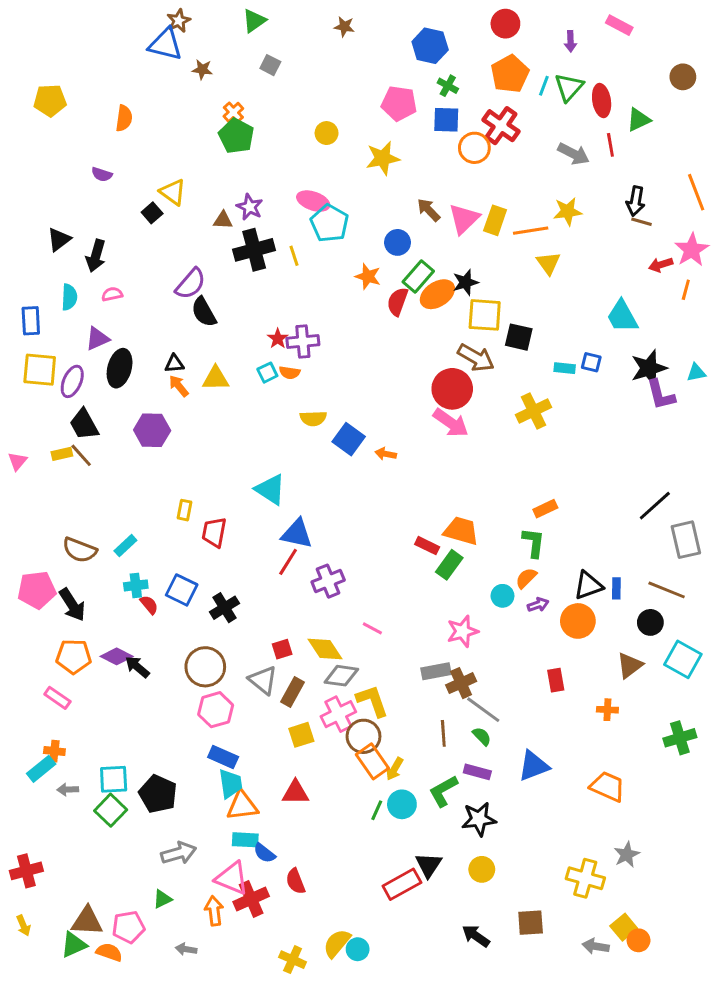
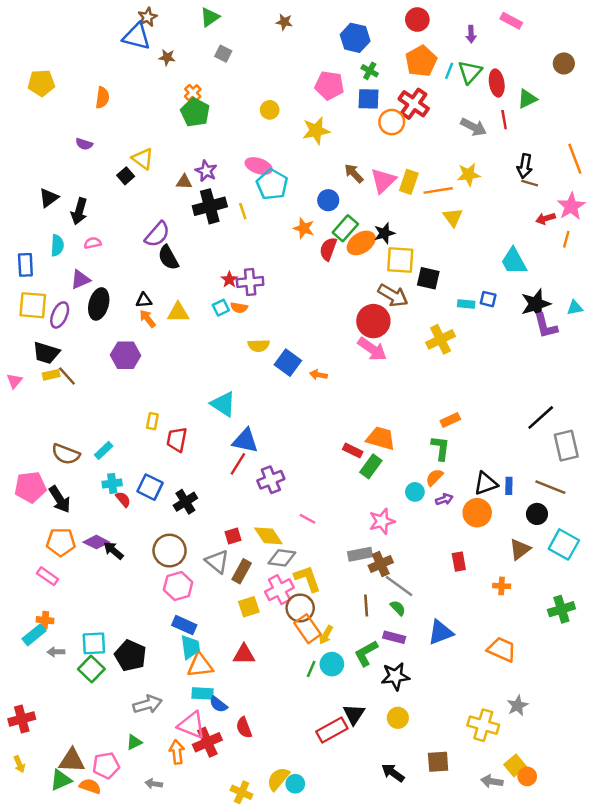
black trapezoid: (84, 424) -> (46, 353), moved, turned -44

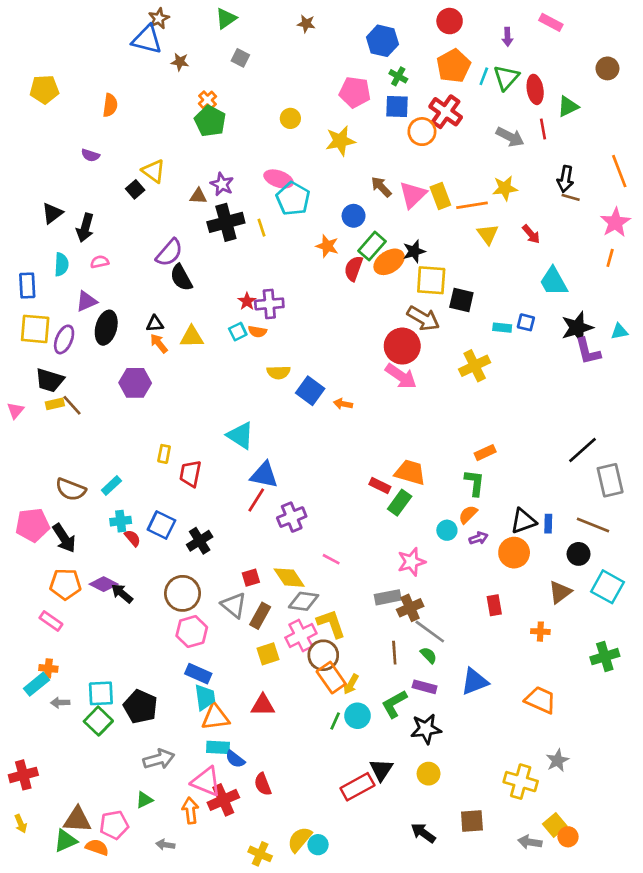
yellow rectangle: (409, 182) -> (440, 196), turned -40
red arrow: (546, 219) -> (531, 234), moved, turned -114

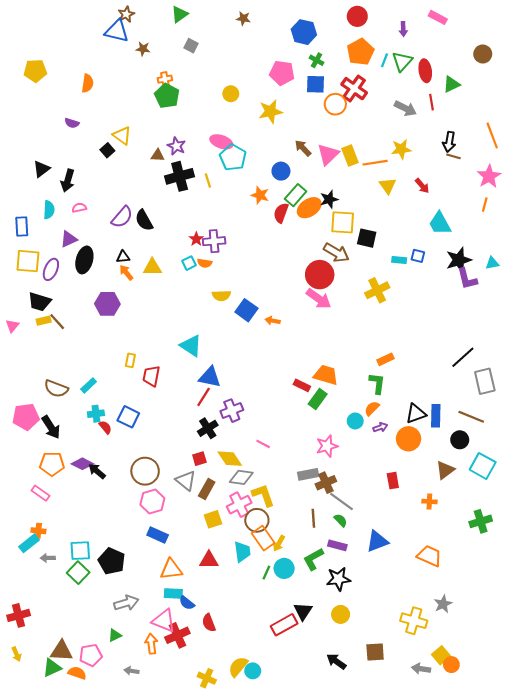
orange cross: (207, 100) -> (165, 79), turned 32
purple semicircle: (169, 253) -> (122, 217), moved
blue rectangle: (548, 524) -> (436, 416), size x1.5
black cross: (200, 541) -> (208, 428), moved
cyan trapezoid: (205, 697) -> (242, 552), moved

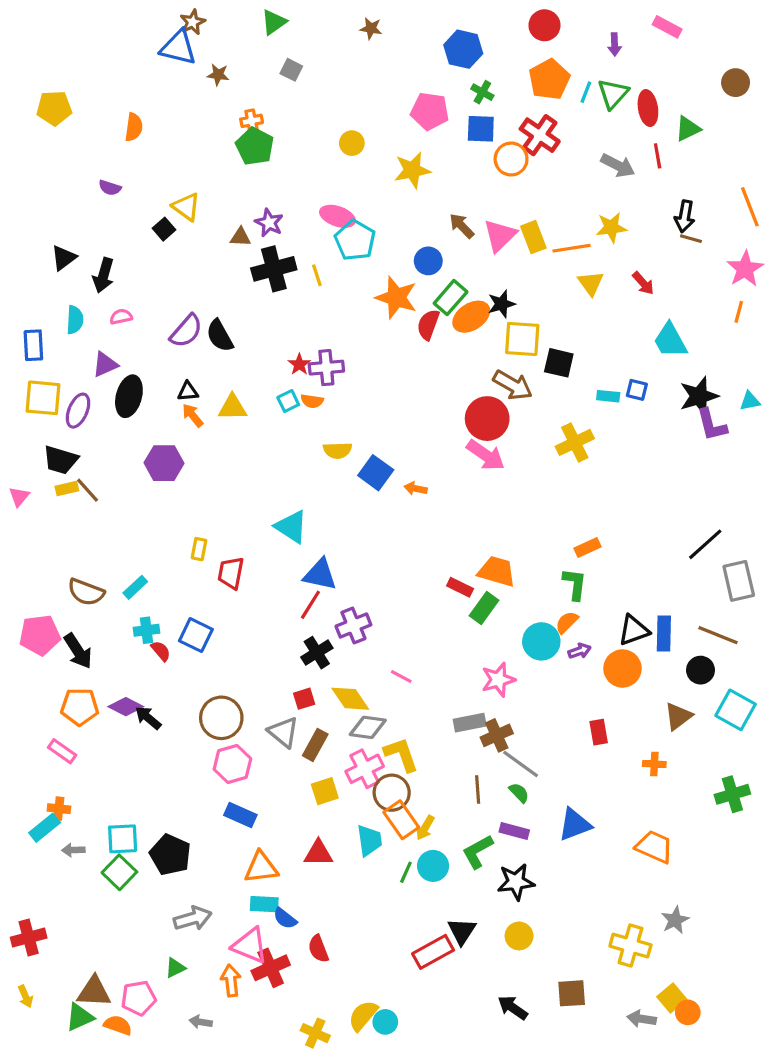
orange star: (260, 195) -> (396, 298), size x1.5
cyan circle: (355, 421) -> (541, 641), size x1.5

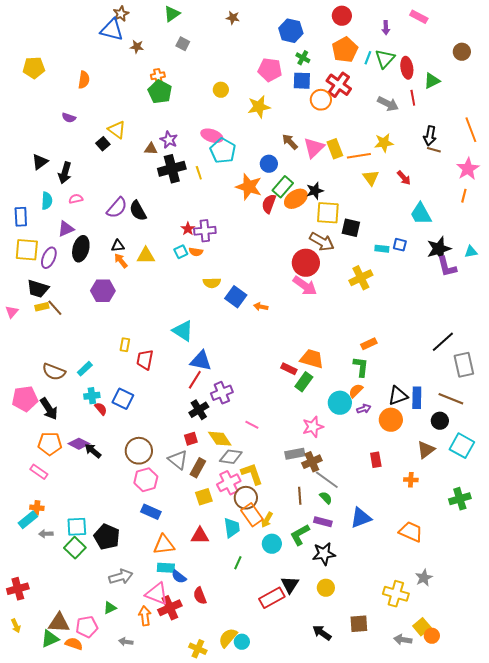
green line: (406, 872) -> (238, 563), moved

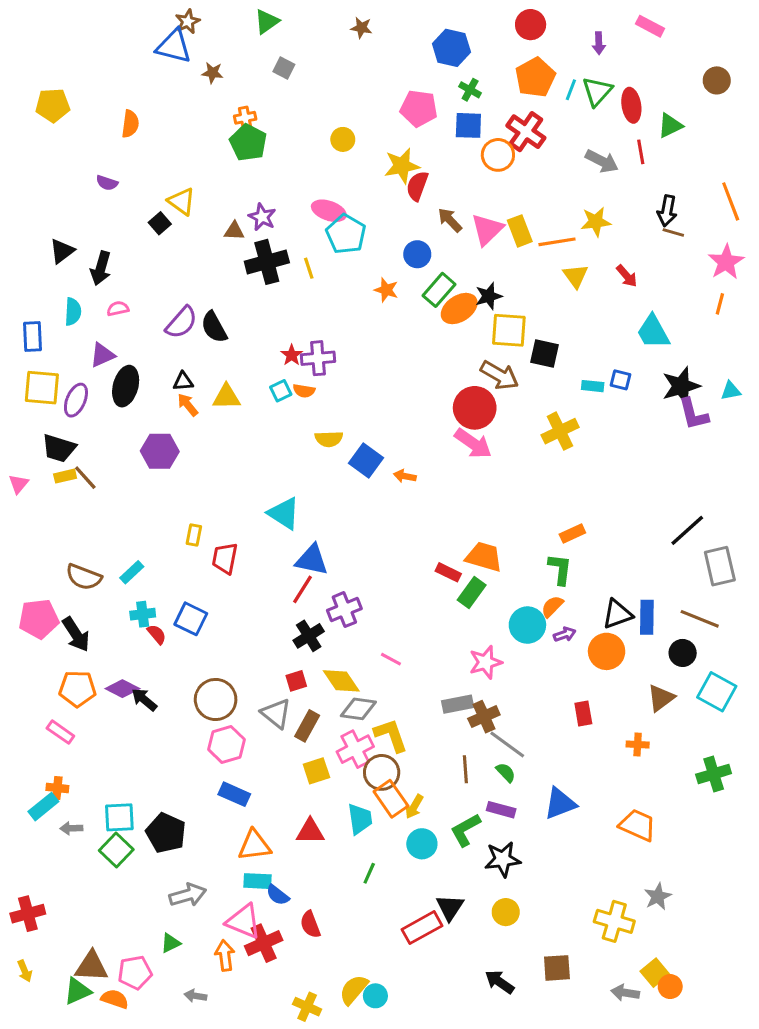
orange star: (249, 187) -> (386, 290), size x0.6
red semicircle: (269, 204) -> (417, 186), moved

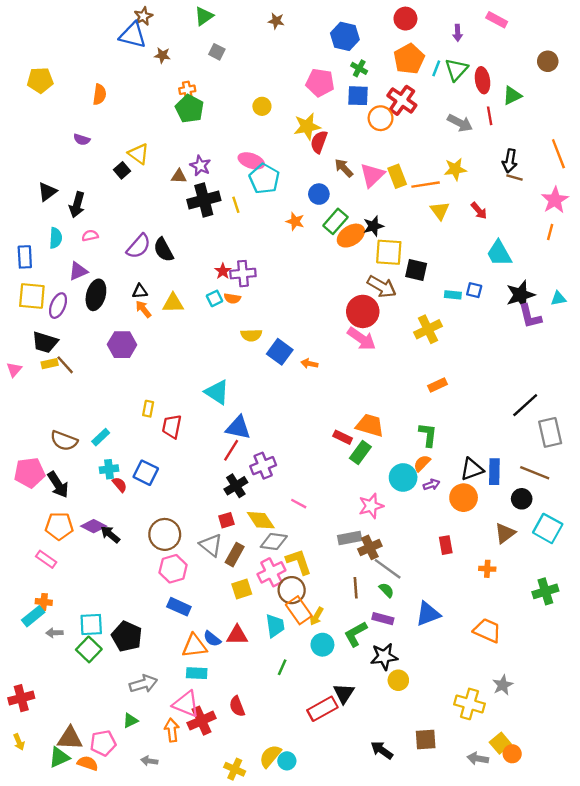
orange rectangle: (572, 533) -> (437, 385), moved
blue semicircle: (278, 895) -> (212, 639), moved
yellow circle: (506, 912) -> (398, 680), moved

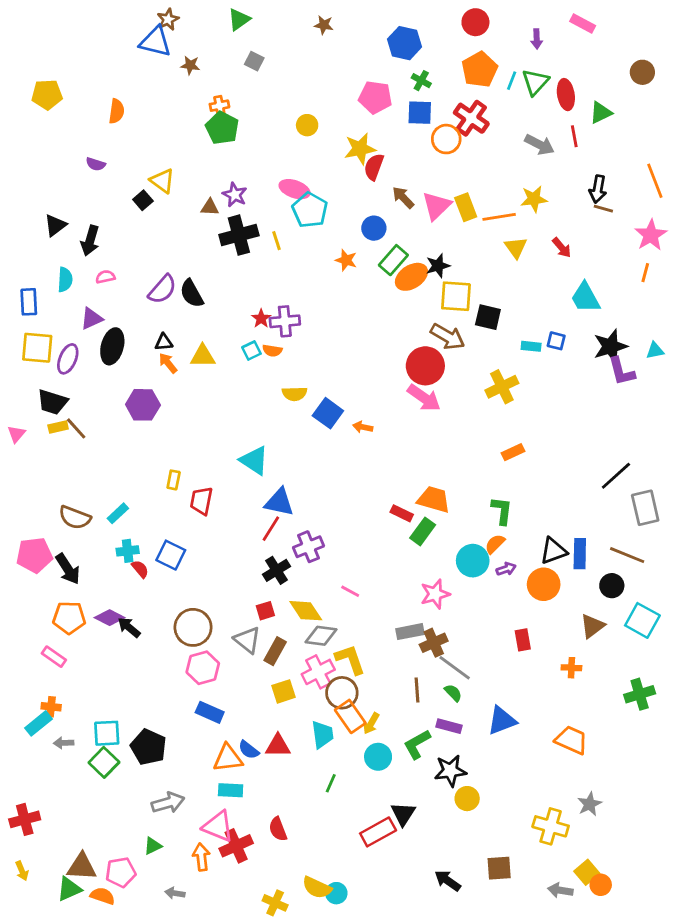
yellow semicircle: (270, 756) -> (317, 888), turned -105

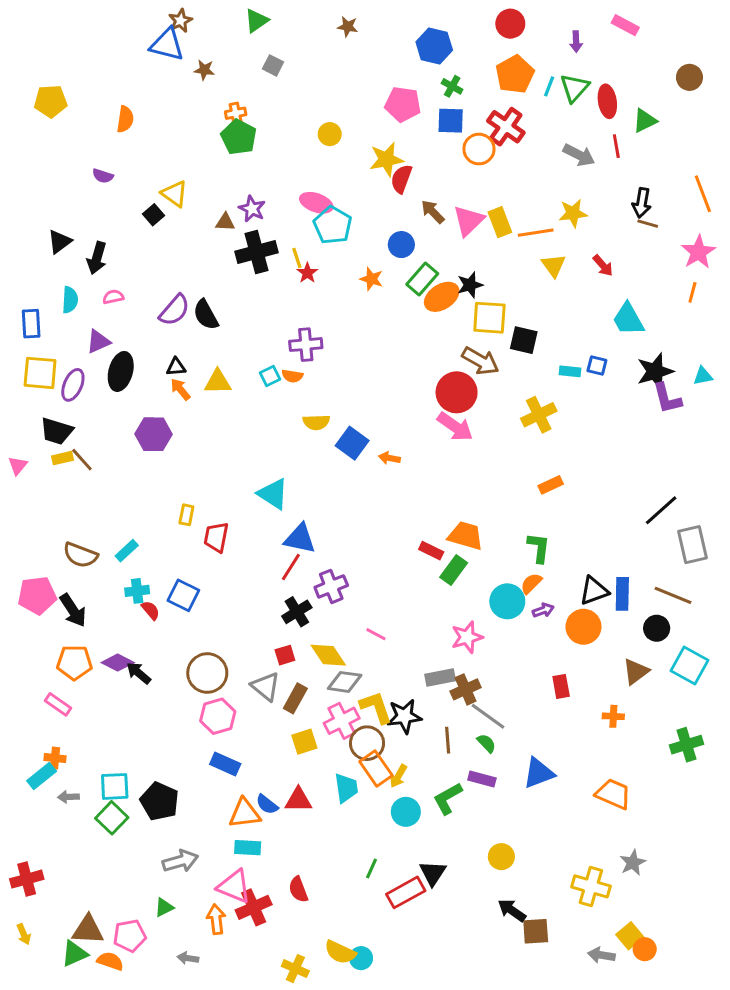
red star: (261, 319) -> (307, 273), moved
black star: (450, 771) -> (404, 716), moved
green line: (331, 783) -> (371, 869), moved
black arrow: (448, 881) -> (512, 910), moved

